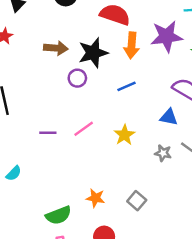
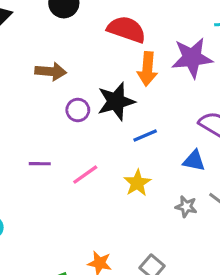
black star: (93, 53) -> (116, 101), moved
blue line: (127, 86) -> (145, 136), moved
purple line: (48, 133) -> (40, 164), moved

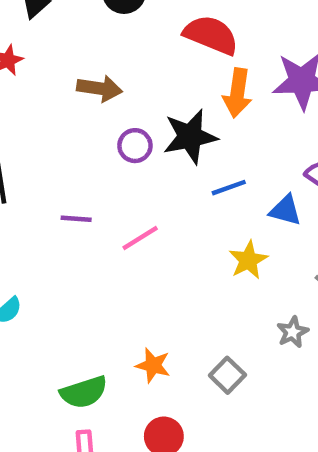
blue triangle: (194, 161) -> (285, 210), moved
yellow star: (137, 183) -> (248, 260), moved
gray star: (186, 207) -> (293, 332), moved, turned 30

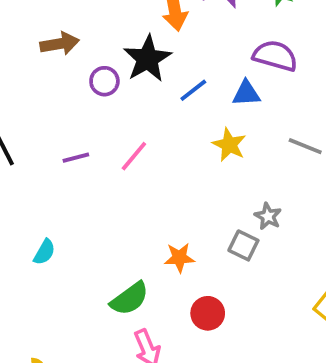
gray star: (293, 332) -> (268, 216), moved

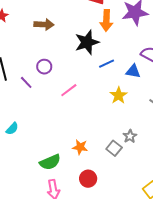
purple circle: (104, 81) -> (44, 67), moved
purple line: (76, 158) -> (26, 82), moved, turned 48

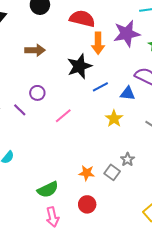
orange star: (80, 147) -> (87, 173), moved

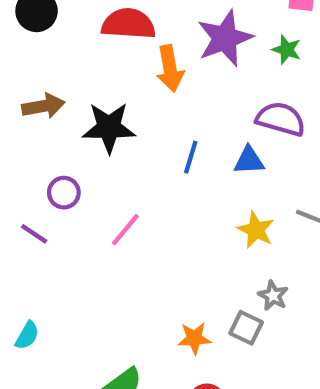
black star: (79, 66) -> (109, 128), moved, turned 30
blue line: (100, 87) -> (191, 157), turned -35
yellow star: (114, 119) -> (256, 230), moved

